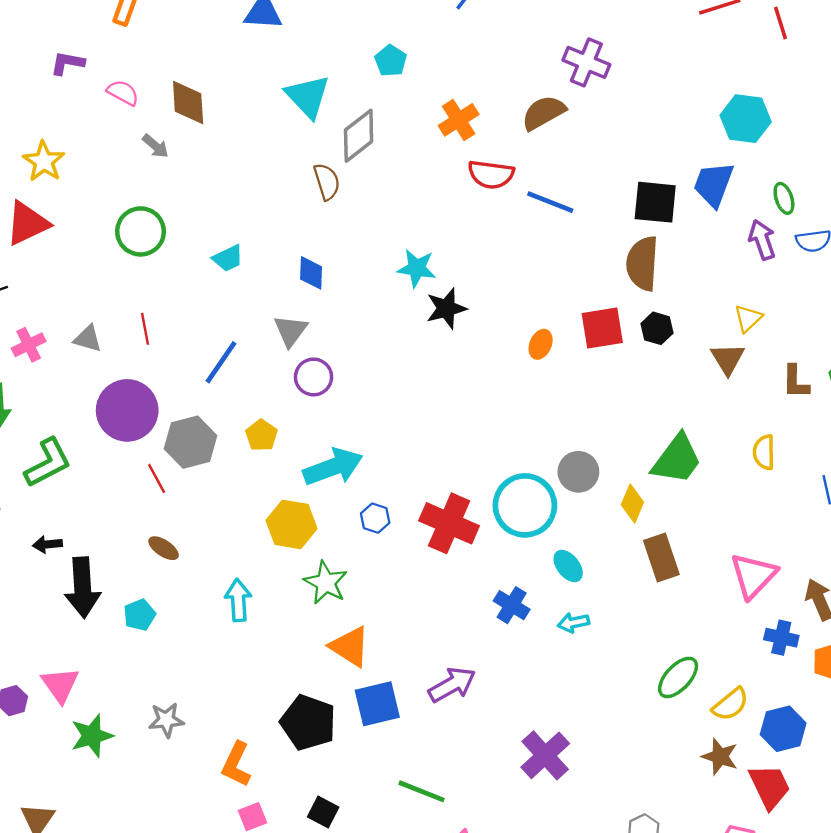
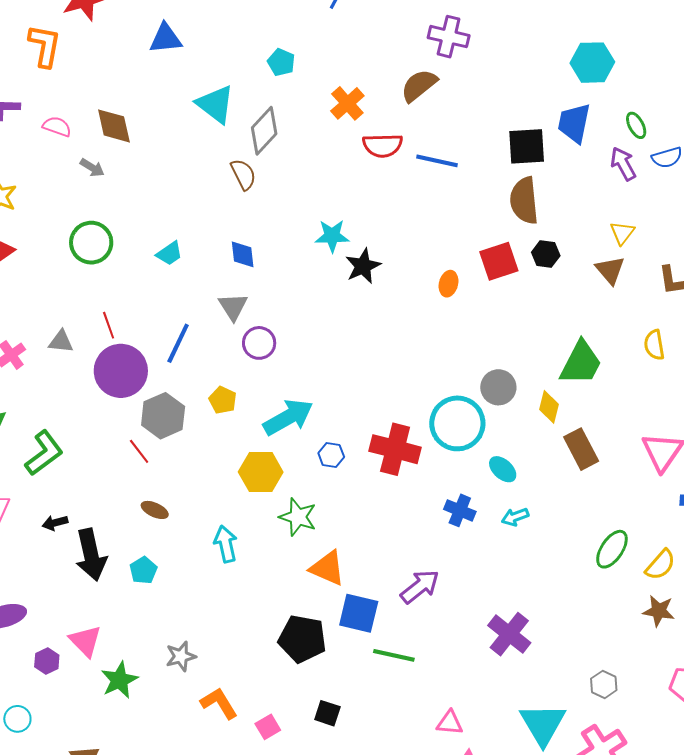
purple circle: (127, 410) -> (121, 371), moved
blue square: (377, 704) -> (359, 613), turned 36
orange L-shape: (236, 764) -> (219, 703), moved, turned 132
green line: (421, 791) -> (394, 655), moved

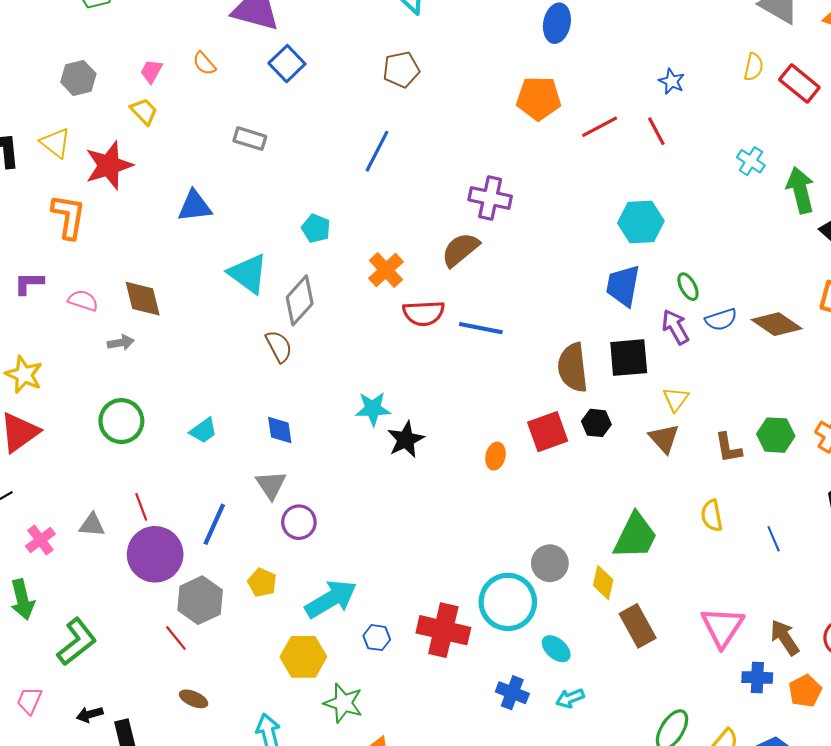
black square: (527, 146) -> (629, 358), moved
gray arrow: (92, 168) -> (121, 343), turned -40

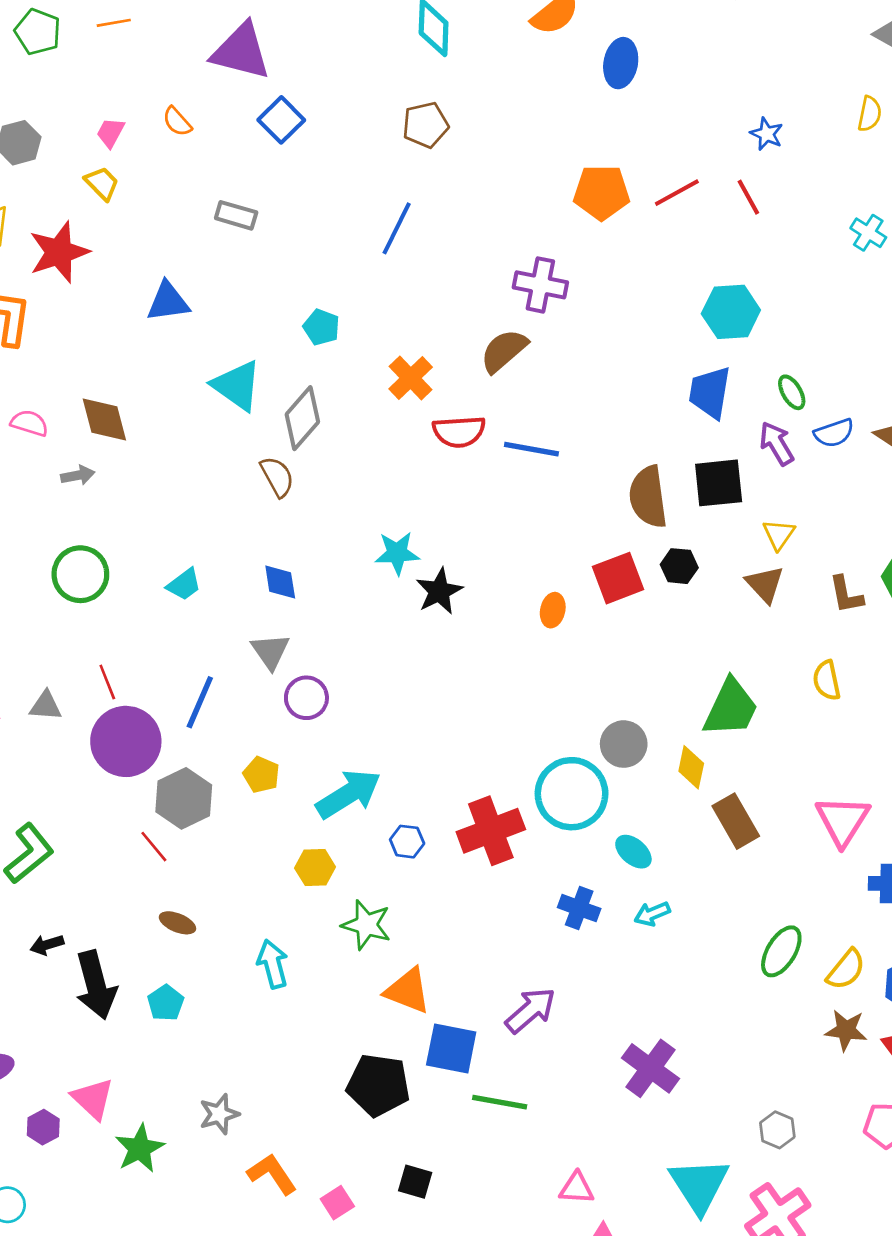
orange pentagon: (539, 98) -> (602, 192), moved
red cross: (443, 630) -> (491, 831), turned -33
yellow hexagon: (303, 657) -> (315, 867), size x0.7

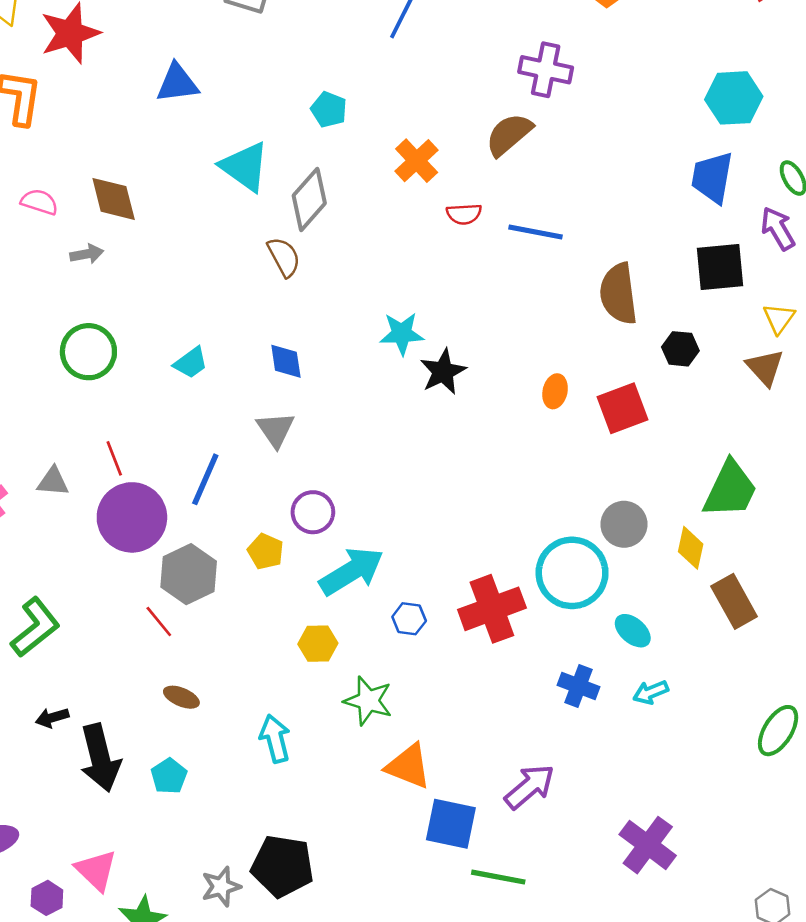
red semicircle: (459, 432) -> (464, 214), size x0.7
brown semicircle: (648, 497) -> (619, 294), moved
red square: (618, 578) -> (623, 408), moved
purple circle: (306, 698) -> (313, 512), moved
black pentagon: (378, 1085) -> (282, 866), moved

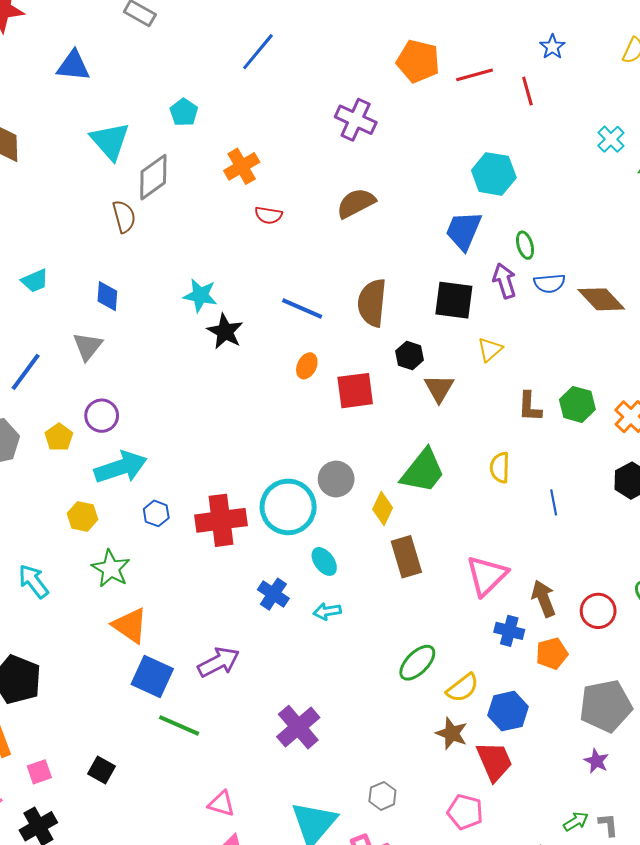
brown semicircle: (509, 134) -> (356, 203), moved
blue line: (535, 232) -> (302, 308), moved
brown triangle: (765, 367) -> (439, 388), moved
black star: (443, 372) -> (225, 331), turned -30
cyan arrow: (275, 739) -> (33, 581), turned -36

